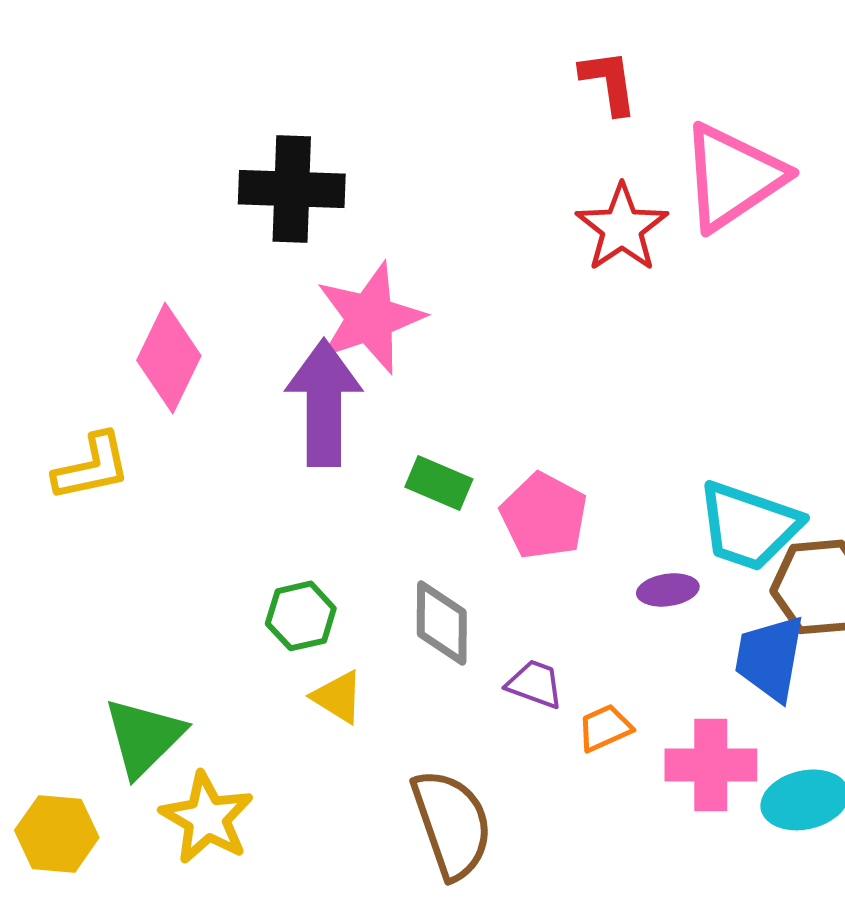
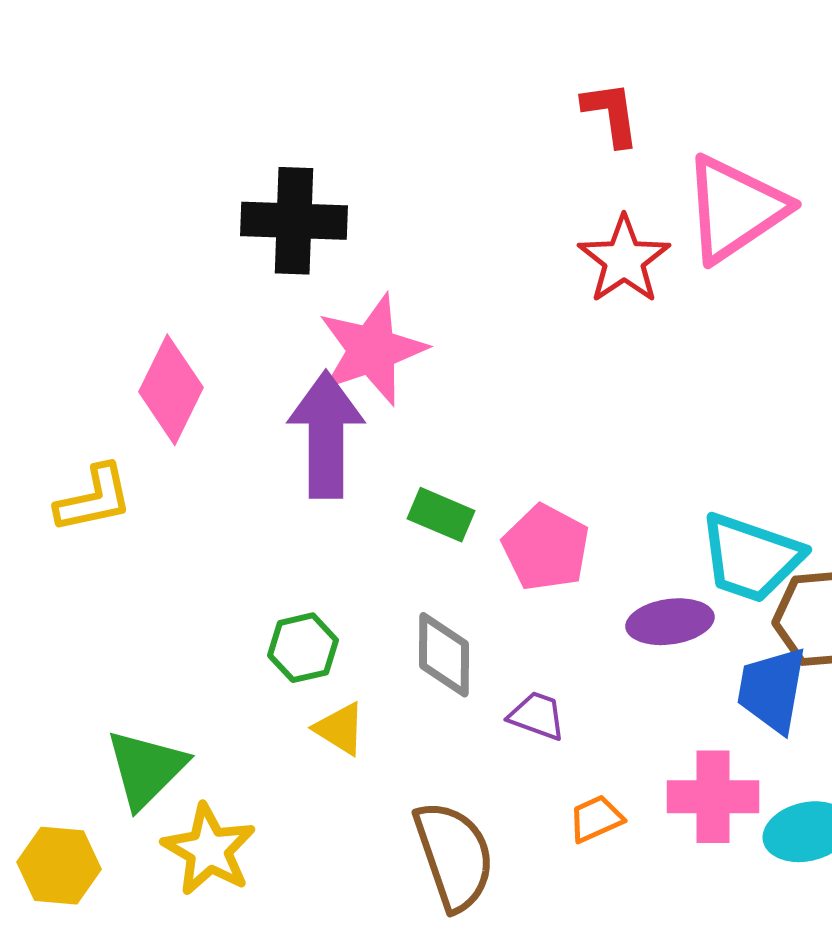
purple ellipse: (668, 590) -> (670, 622), size x1.4
orange trapezoid: (605, 728) -> (596, 819), moved

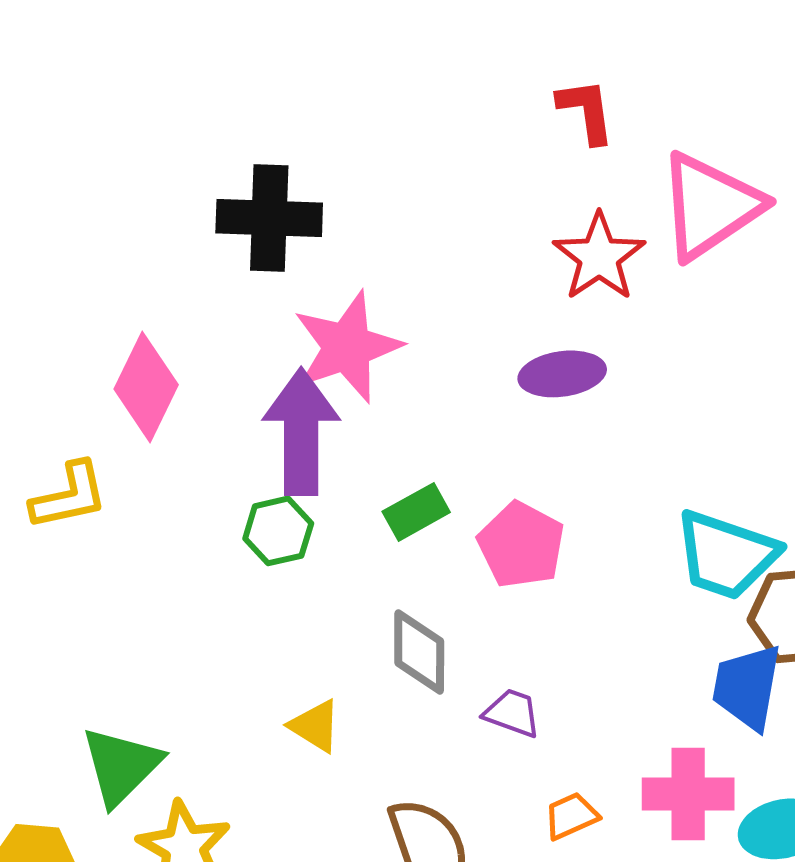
green rectangle: (441, 515) -> (416, 512), turned -52
purple ellipse: (670, 622) -> (562, 374), moved
green hexagon: (303, 648) -> (278, 531), moved

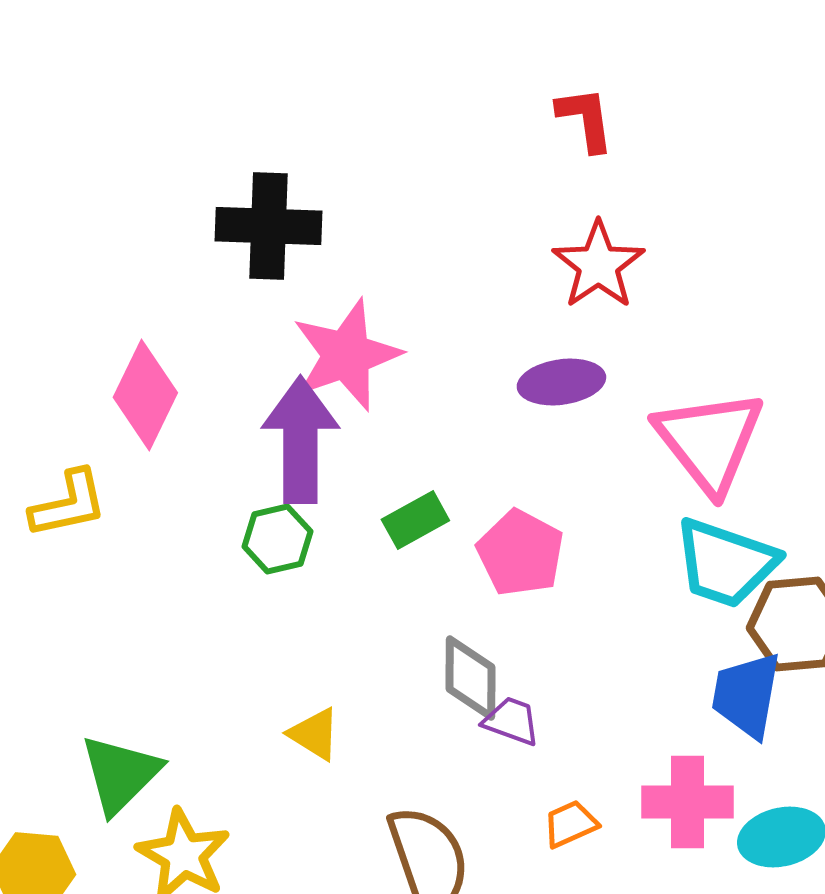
pink triangle: (710, 206) -> (709, 441), moved, turned -34
gray diamond: (419, 652) -> (470, 678), moved

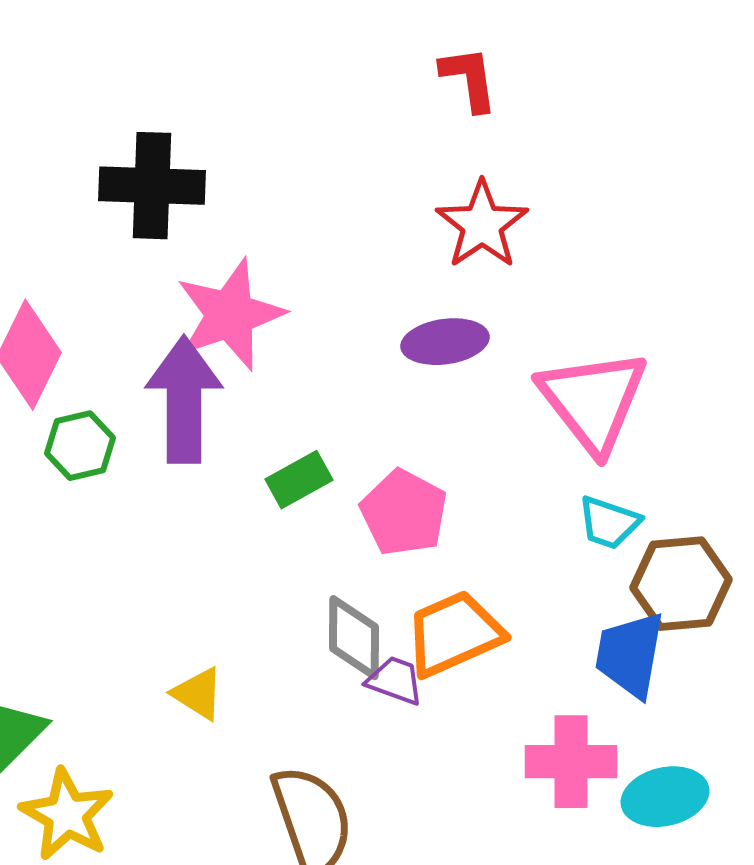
green hexagon: (277, 539) -> (80, 446), moved
cyan trapezoid: (725, 563) -> (609, 523), size x0.6
orange trapezoid: (570, 824) -> (454, 634), moved, size x1.8

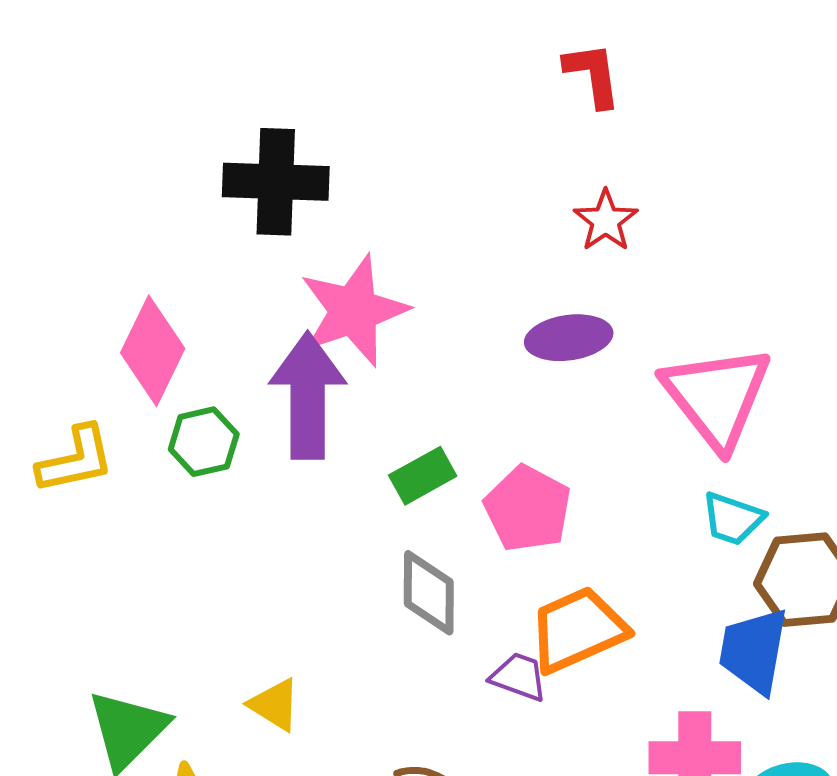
red star: (482, 225) -> (606, 221), size x0.7
gray diamond: (354, 638) -> (429, 593), moved
yellow triangle: (198, 694) -> (275, 705), moved

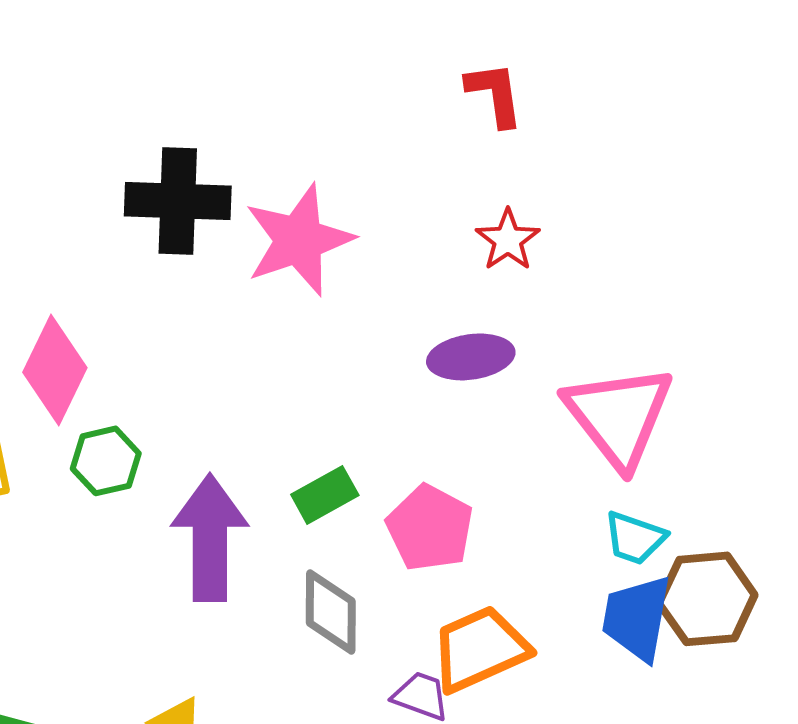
pink star: (354, 311) -> (299, 240), moved
purple arrow: (308, 396) -> (210, 538), moved
blue trapezoid: (754, 651) -> (637, 618), moved

